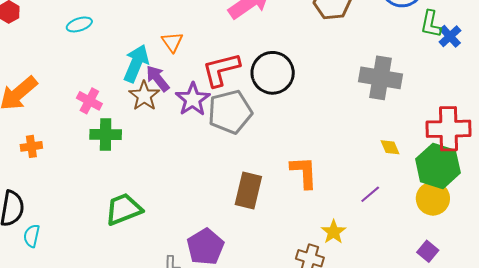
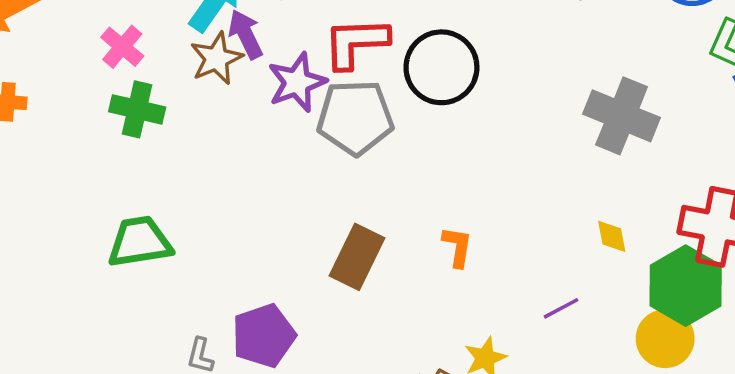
orange L-shape: (304, 172) -> (457, 247), size x0.7

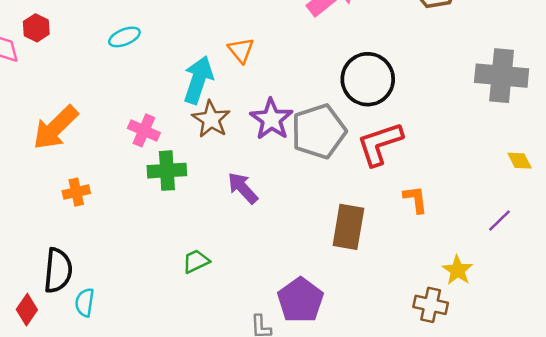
purple arrow: (246, 34) -> (243, 188), moved
red L-shape: (356, 43) -> (380, 144), moved
green trapezoid: (140, 242) -> (196, 261), size x0.6

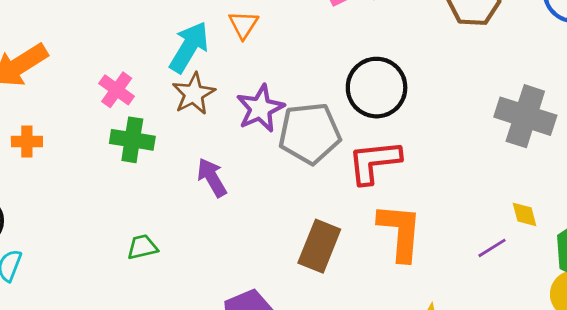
orange L-shape: (415, 199) -> (400, 232), size x1.8
purple line: (499, 220) -> (492, 248), moved

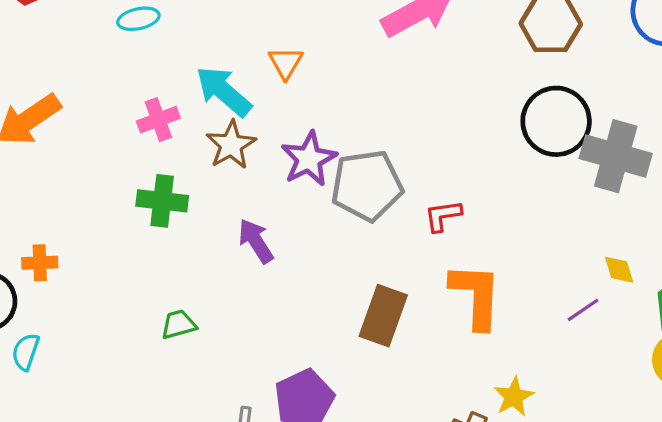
cyan arrow: (189, 47) -> (224, 91), turned -78
black circle: (377, 88) -> (556, 121), moved
pink cross: (117, 90) -> (158, 120), moved, turned 36
orange cross: (27, 141) -> (40, 263), moved
red L-shape: (374, 162) -> (443, 216), size x0.6

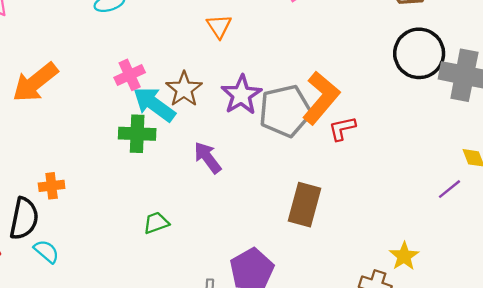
cyan arrow: (224, 91) -> (154, 104), moved
orange L-shape: (476, 296) -> (321, 98), moved, turned 42
cyan semicircle: (26, 352) -> (46, 251), turned 116

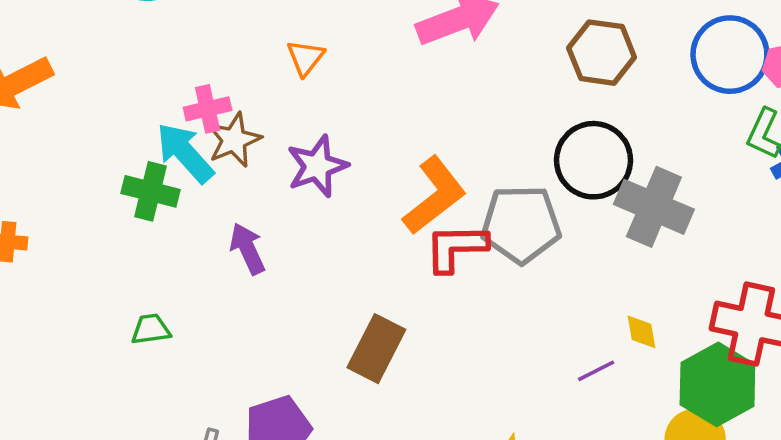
pink cross: (130, 75) -> (208, 109), moved
gray pentagon: (285, 111) -> (521, 224), moved
red L-shape: (342, 129) -> (456, 248), size x1.5

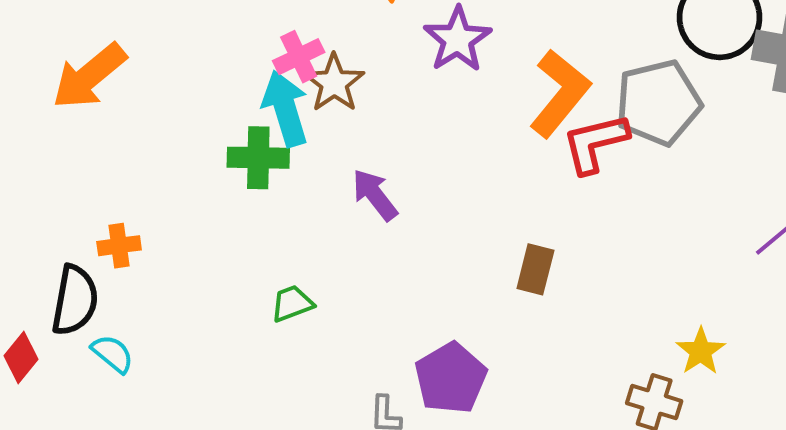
cyan arrow: (185, 153) -> (285, 109), turned 38
purple star: (317, 166) -> (457, 39), moved
brown rectangle: (376, 349) -> (535, 269), size x0.7

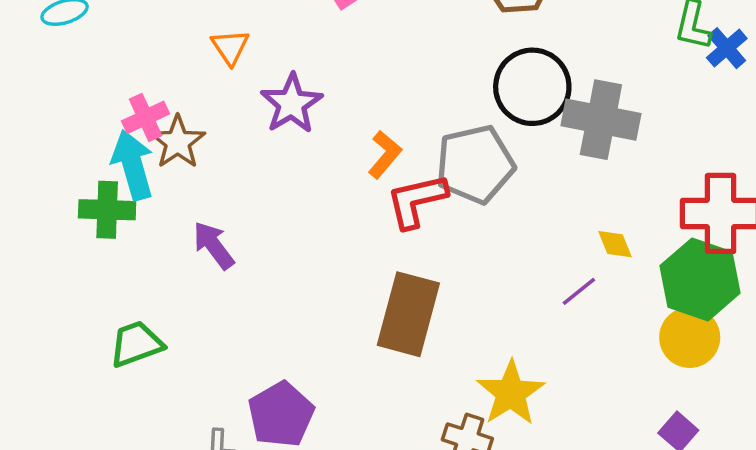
orange L-shape: (560, 93) -> (385, 154), size x0.6
brown rectangle: (535, 269) -> (408, 314), moved, size x1.8
green trapezoid: (292, 303) -> (136, 344), size x1.4
yellow star: (701, 351) -> (511, 393), size x1.5

